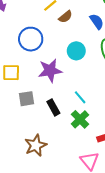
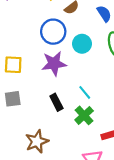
blue circle: (31, 39) -> (53, 32), moved
gray square: (26, 99) -> (13, 99), moved

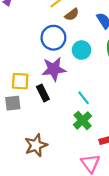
yellow square: (13, 65) -> (20, 81), moved
black rectangle: (56, 102) -> (43, 93), moved

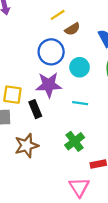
cyan line: (84, 98) -> (80, 103), moved, turned -48
brown star: (36, 145) -> (26, 146), moved

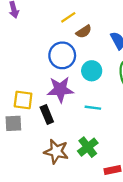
brown star: (26, 146) -> (56, 152), moved, turned 30

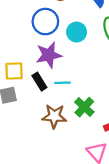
cyan line: (93, 108) -> (62, 83), moved

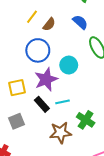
cyan circle: (77, 32) -> (69, 65), moved
yellow square: (14, 71) -> (17, 88), moved

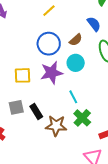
brown semicircle: (49, 24) -> (76, 40), moved
cyan line: (62, 102) -> (73, 97), moved, turned 64
black rectangle: (42, 104) -> (36, 112), moved

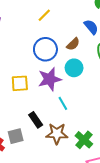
cyan line: (73, 97) -> (63, 103), moved
gray square: (16, 107) -> (16, 136), moved
green cross: (82, 118) -> (84, 140), moved

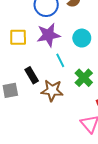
cyan circle: (74, 68) -> (82, 38), moved
green cross: (84, 140) -> (84, 78), moved

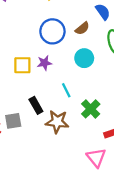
purple star: (48, 35) -> (44, 63), moved, size x0.6
cyan circle: (82, 38) -> (84, 58), moved

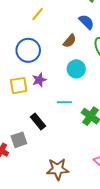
blue circle: (52, 31) -> (28, 50), moved
cyan line: (66, 90) -> (64, 102), turned -56
brown star: (57, 122) -> (58, 169), moved

